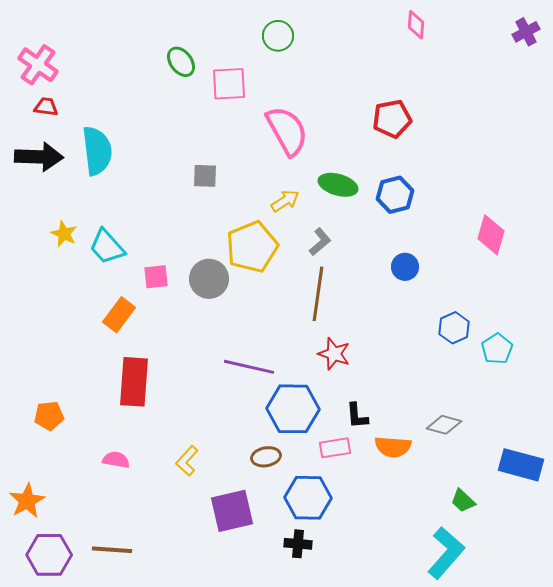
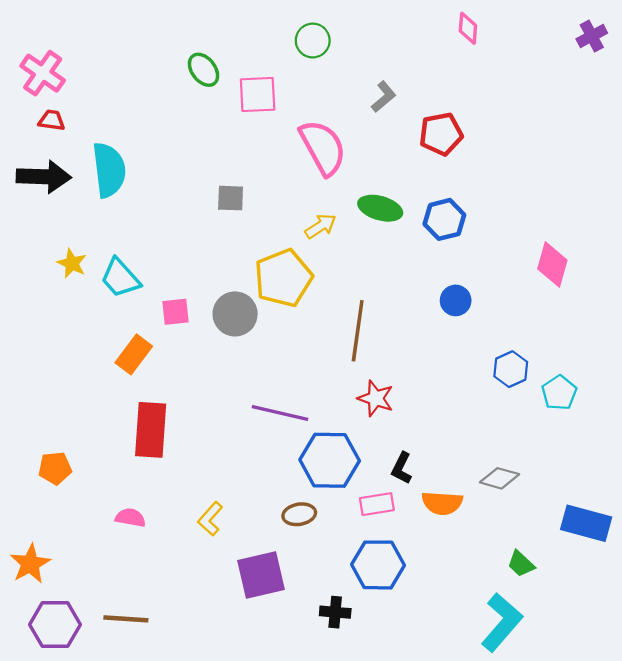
gray L-shape: (320, 242) -> (384, 97), moved
black L-shape: (357, 416) -> (402, 468), turned 32
blue hexagon: (308, 498) -> (378, 565), moved

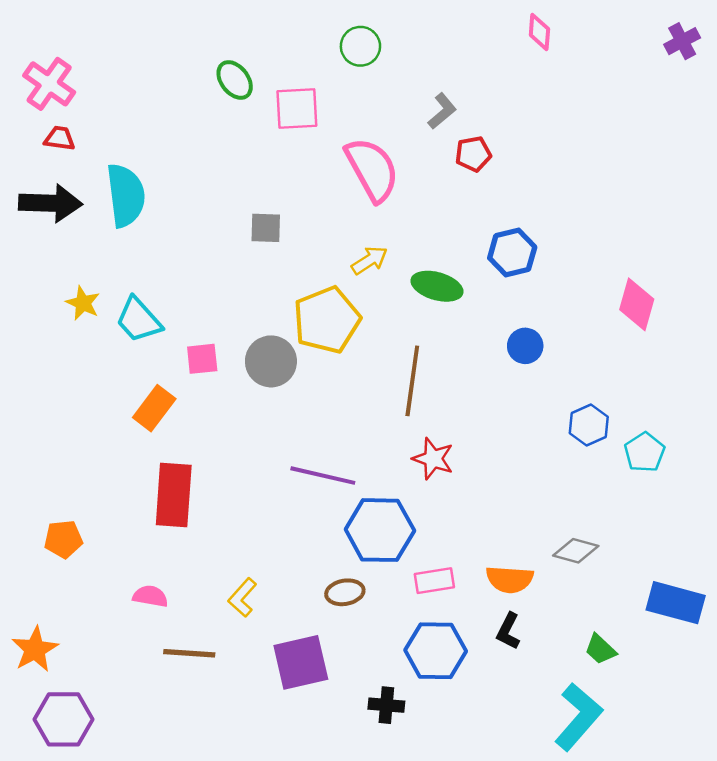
red pentagon: (441, 134) -> (473, 154), moved, size x0.7
green ellipse: (380, 208) -> (437, 286), moved
black L-shape: (402, 468) -> (508, 631), moved
brown line: (126, 619) -> (189, 653), moved

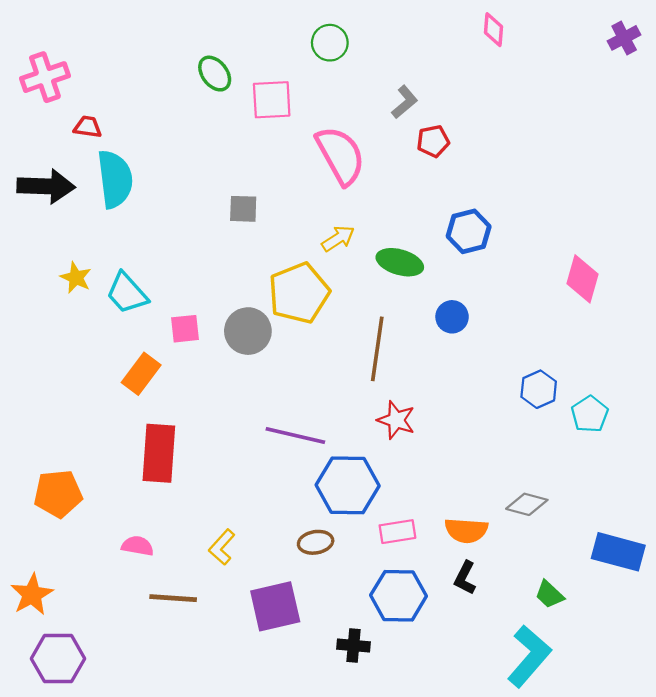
pink cross: (49, 84) -> (45, 77), turned 36
red trapezoid: (60, 138) -> (88, 127), moved
blue circle: (525, 346) -> (452, 317), moved
orange pentagon: (63, 539) -> (58, 494), size x1.4

